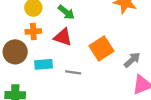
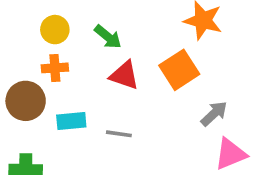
red triangle: (63, 37) -> (124, 75), moved
orange square: (101, 48) -> (179, 70), moved

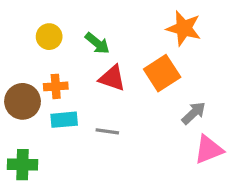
orange cross: (55, 68) -> (56, 86), moved

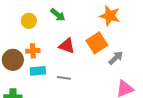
green arrow: (97, 43) -> (58, 15), moved
gray arrow: (194, 113) -> (116, 58), moved

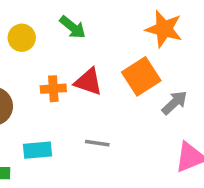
orange cross: (33, 51) -> (53, 89), moved
cyan rectangle: (38, 71) -> (38, 150), moved
gray line: (64, 78) -> (97, 143), moved

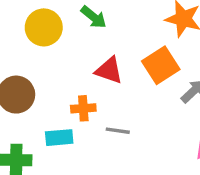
yellow circle: (22, 38) -> (44, 27), size x1.4
orange cross: (53, 89) -> (83, 108), moved

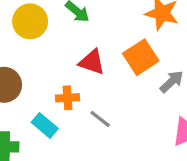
gray line: (118, 131) -> (100, 119), turned 30
cyan rectangle: (59, 138) -> (45, 125), turned 45

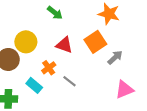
yellow circle: (30, 21) -> (26, 42), moved
orange cross: (68, 98) -> (49, 68), turned -32

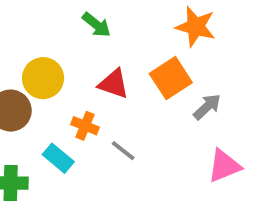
orange cross: (49, 68) -> (85, 126), turned -32

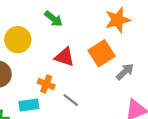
orange star: (196, 27) -> (118, 20), turned -30
yellow circle: (43, 78) -> (18, 40), moved
cyan rectangle: (58, 158) -> (29, 105), turned -48

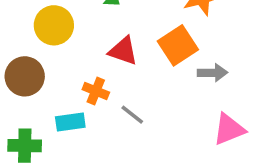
gray arrow: (125, 72) -> (213, 73), turned 42

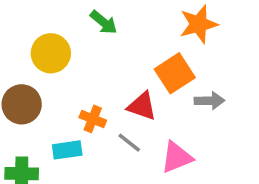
red triangle: (123, 51) -> (142, 106), moved
pink triangle: (229, 129) -> (177, 157), moved

